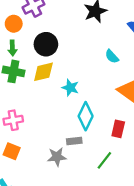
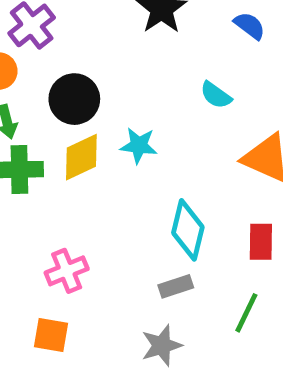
cyan star: (70, 88) -> (139, 145), moved
pink cross: (13, 120) -> (67, 271), moved
gray star: (57, 157) -> (162, 345), moved

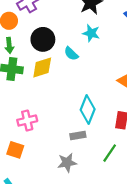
cyan semicircle: (216, 95) -> (71, 54), moved
cyan star: (139, 145) -> (91, 33), moved

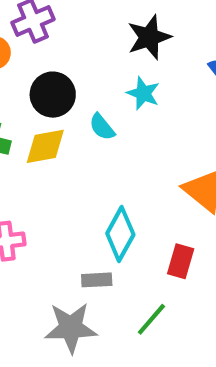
gray star: (67, 163) -> (71, 328), size x1.4

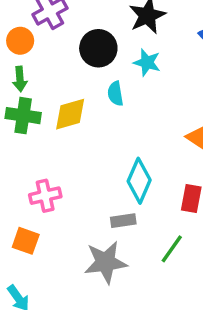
black circle: (53, 95) -> (98, 48), moved
cyan semicircle: (102, 127) -> (115, 94), turned 35

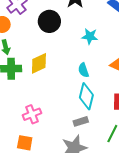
cyan star: (147, 63) -> (90, 36), moved
cyan semicircle: (115, 94) -> (83, 70), moved

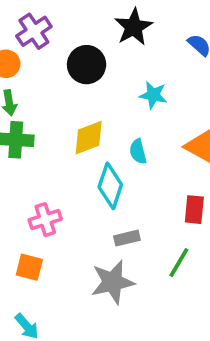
yellow diamond: (39, 63) -> (89, 138), moved
cyan diamond: (86, 96) -> (110, 186), moved

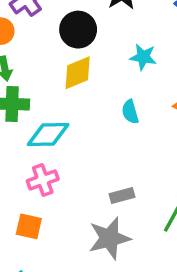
yellow diamond: (89, 138) -> (78, 73), moved
cyan diamond: (110, 186) -> (48, 135), moved, turned 72

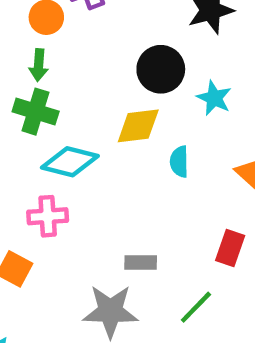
black circle: (78, 30) -> (161, 69), moved
yellow diamond: (78, 73) -> (138, 126), moved

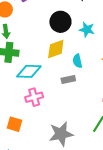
pink cross: (48, 216) -> (34, 97), moved
gray rectangle: (141, 263) -> (68, 79), moved

